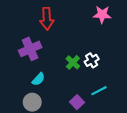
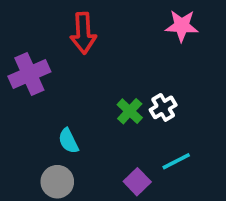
purple cross: (30, 49) -> (29, 74), moved
cyan semicircle: (38, 79) -> (68, 141), turned 112

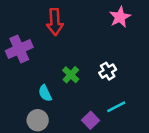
pink star: (182, 26) -> (120, 17), turned -30
green cross: (130, 111) -> (71, 75), moved

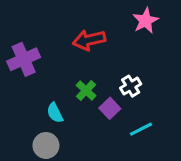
red arrow: (55, 22) -> (89, 40), moved, turned 80
purple square: (90, 120) -> (110, 108), moved

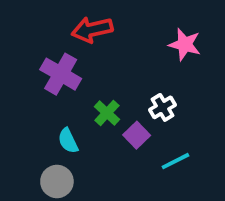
pink star: (145, 21) -> (185, 44), moved, turned -30
red arrow: (89, 40) -> (92, 30), moved
purple cross: (24, 59) -> (61, 74), moved, turned -36

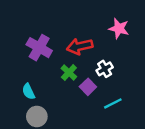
red arrow: (92, 30) -> (80, 46), moved
cyan semicircle: (68, 141) -> (28, 92), moved

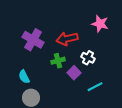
white cross: (105, 69) -> (88, 58), turned -32
green cross: (69, 73) -> (58, 61), turned 32

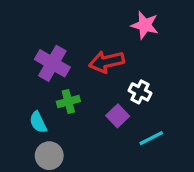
pink star: (100, 24) -> (145, 25), moved
green cross: (58, 61) -> (68, 101), moved

